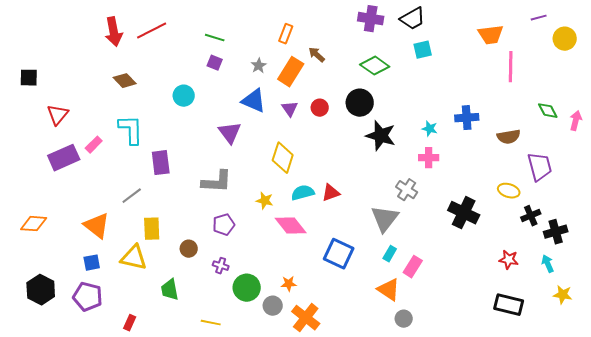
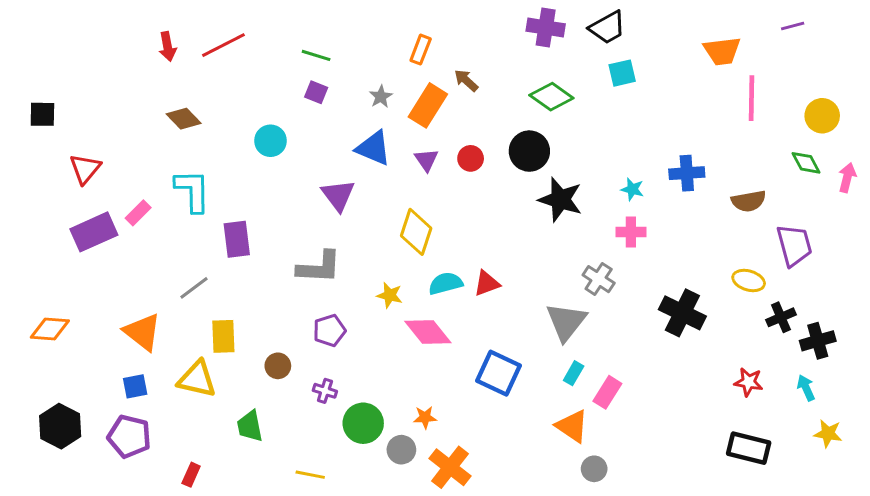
red arrow: (114, 32) -> (168, 47), size x0.7
yellow circle: (565, 39) -> (822, 116), moved

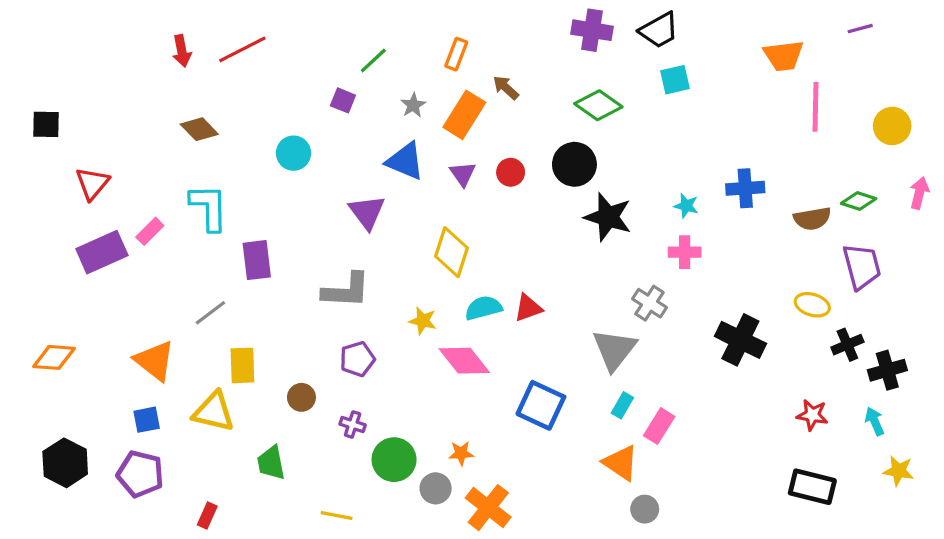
green line: (316, 55) -> (373, 61), moved, turned -60
green diamond: (806, 163) -> (859, 201), moved, turned -44

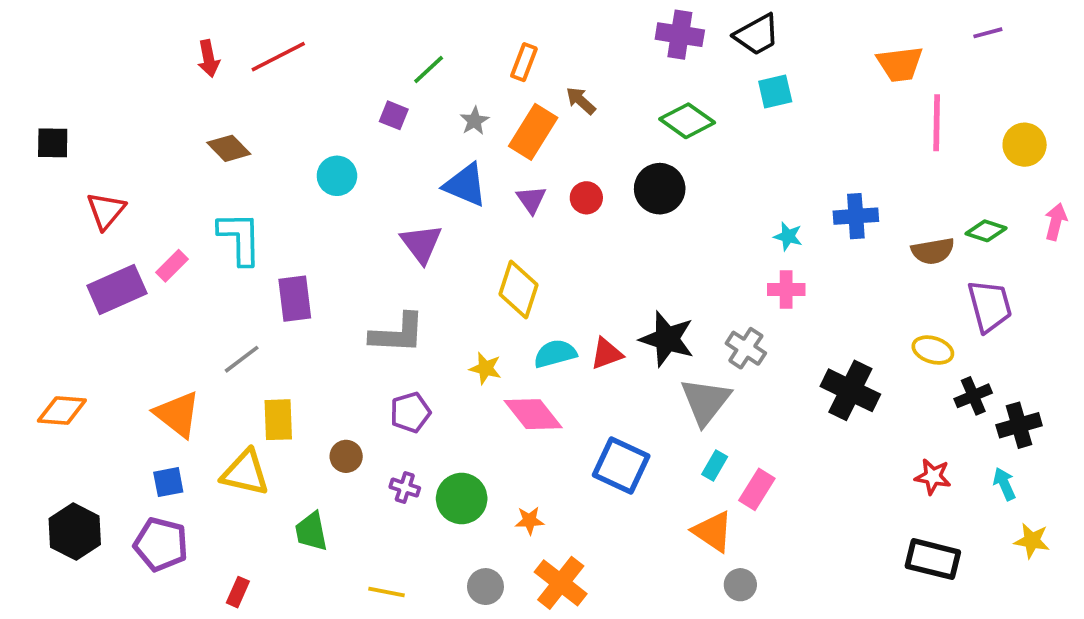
black star: (608, 217) -> (667, 339), moved
green circle: (394, 460) -> (462, 499), moved
gray circle: (436, 488) -> (485, 587), moved

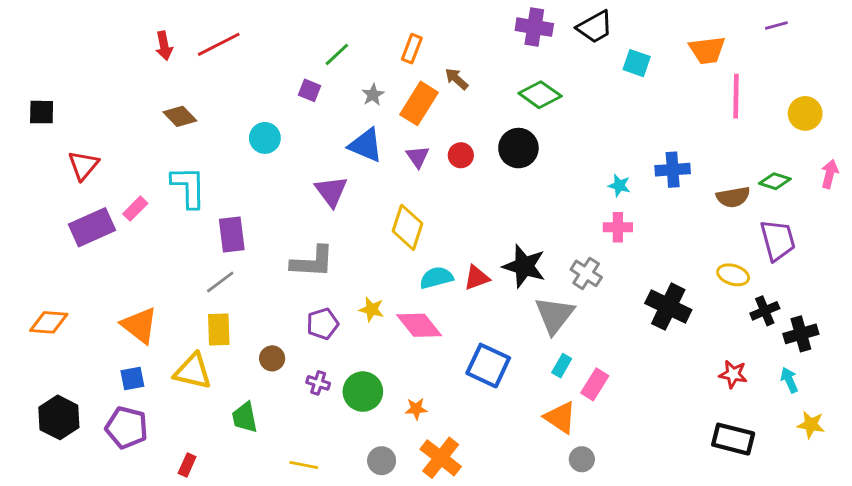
cyan square: (775, 91) -> (637, 63), moved, turned 32
gray line: (242, 359) -> (220, 282), moved
yellow star: (485, 368) -> (371, 309), moved

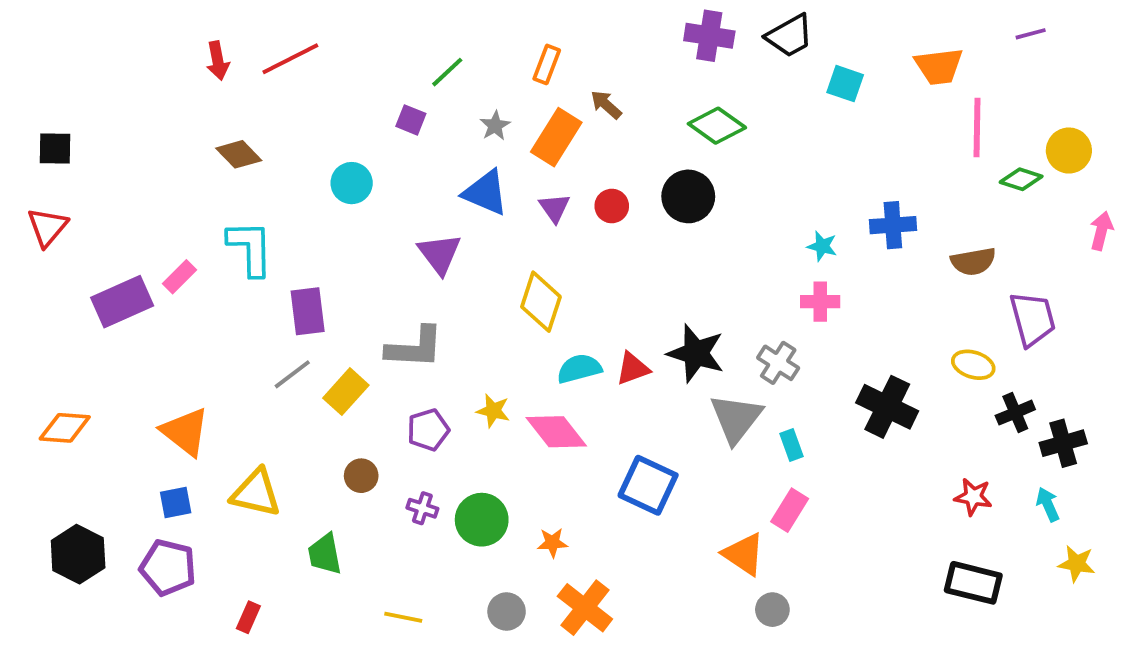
red triangle: (83, 165) -> (47, 227), moved
green diamond: (775, 181) -> (1021, 179), moved
yellow rectangle: (219, 330) -> (346, 392), moved, turned 44
cyan rectangle: (562, 366) -> (792, 445), moved, turned -50

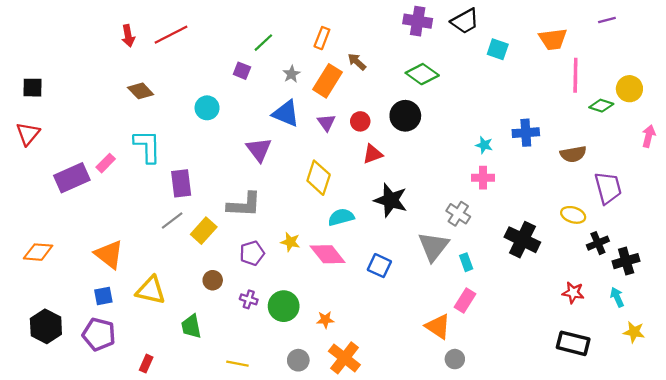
black star: (696, 353) -> (391, 200), moved
red triangle: (633, 369) -> (373, 154), moved
blue square: (648, 485) -> (379, 266), moved, size x0.7

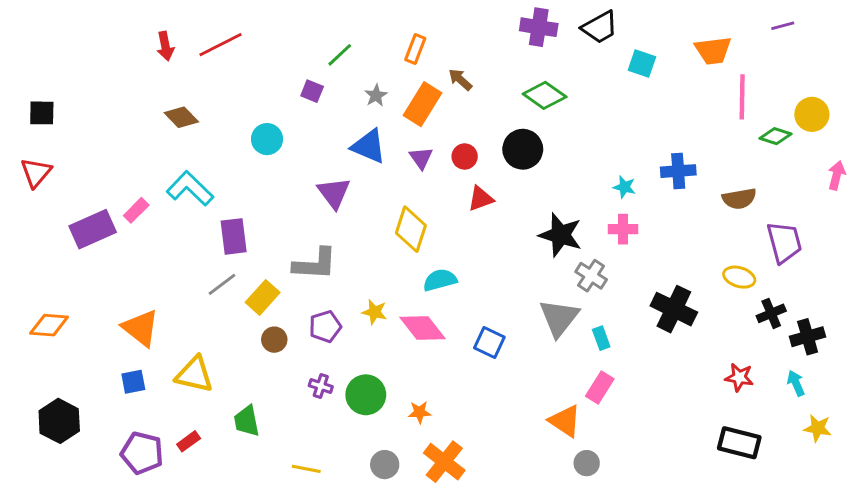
cyan L-shape: (147, 146) -> (190, 188), turned -45
black star: (391, 200) -> (561, 235), moved
brown circle: (213, 280) -> (274, 340), moved
purple pentagon: (99, 334) -> (142, 453), moved
red rectangle: (146, 364) -> (189, 441), moved, turned 30

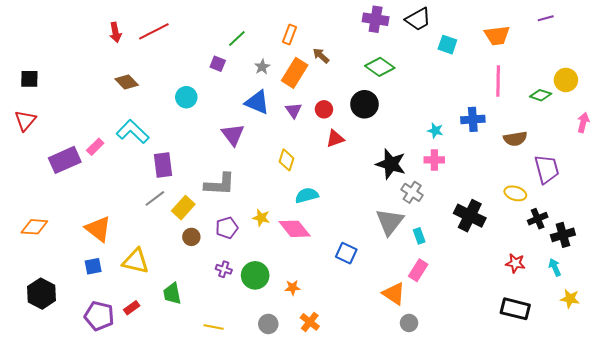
pink line: (742, 97) -> (498, 81), moved
yellow diamond: (411, 229) -> (287, 160), size x0.7
blue square: (489, 342) -> (346, 253), moved
orange cross: (444, 462) -> (310, 322), size x0.7

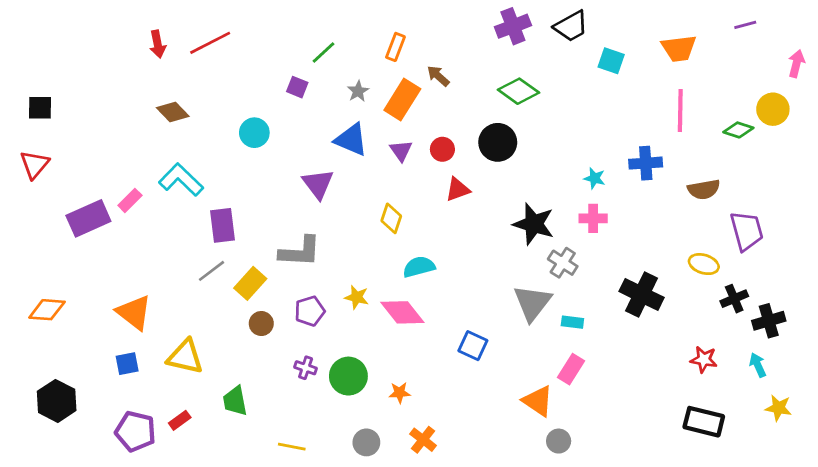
purple cross: (376, 19) -> (513, 26), turned -30
pink arrow: (583, 122) -> (796, 64), moved
cyan rectangle: (419, 236) -> (572, 322), turned -63

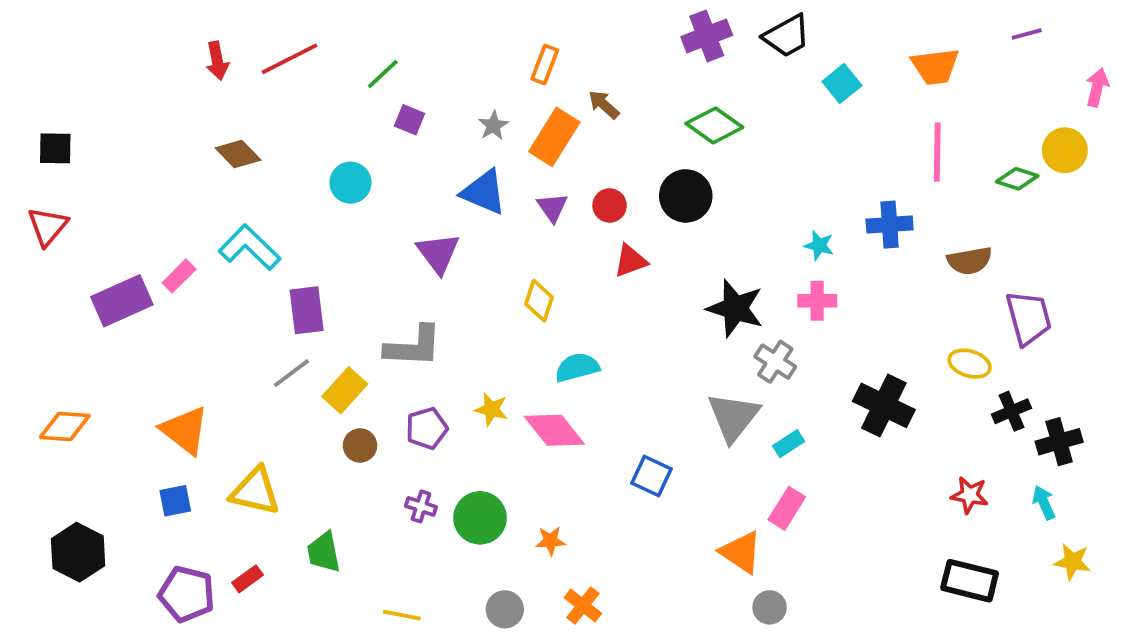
green line: (324, 52) -> (383, 74), moved
cyan square: (611, 61) -> (842, 84), turned 32
cyan rectangle: (572, 322) -> (789, 444), turned -40

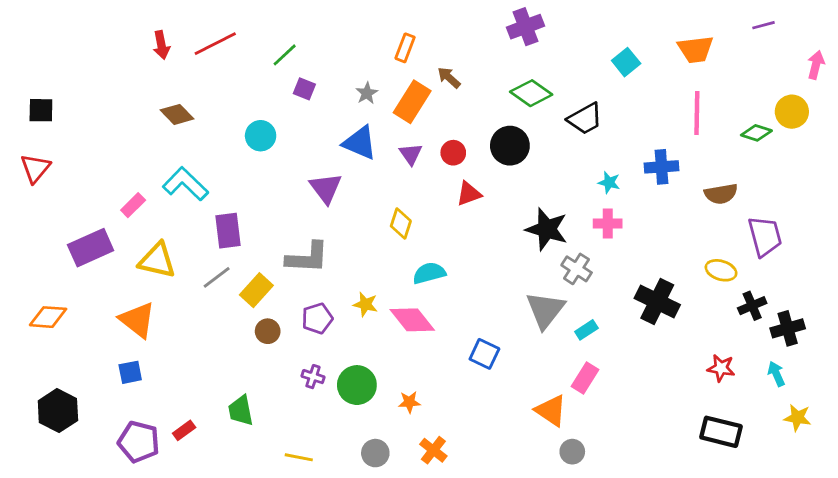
black trapezoid: (787, 36) -> (585, 119), moved
purple rectangle: (122, 301) -> (91, 248), moved
yellow triangle: (255, 491) -> (157, 260), moved

